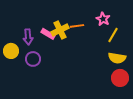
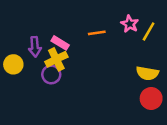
yellow cross: (60, 30) -> (56, 59), moved
yellow line: (113, 35) -> (149, 32), moved
purple circle: (33, 59) -> (51, 74), moved

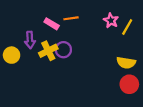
orange line: (97, 33) -> (71, 18), moved
pink rectangle: (60, 43) -> (52, 24), moved
purple circle: (51, 74) -> (63, 50), moved

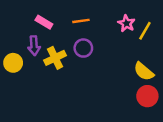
pink rectangle: (52, 24) -> (44, 22), moved
purple circle: (63, 50) -> (83, 48), moved
yellow semicircle: (126, 63) -> (144, 71), turned 30

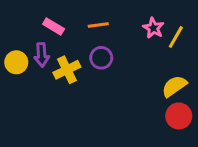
yellow circle: (13, 63) -> (16, 62), moved
yellow semicircle: (144, 71) -> (174, 86), turned 105

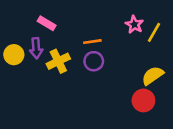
orange line: (98, 25) -> (92, 42), moved
purple circle: (101, 58) -> (94, 61), moved
red circle: (179, 116) -> (143, 100), moved

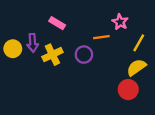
pink rectangle: (47, 23) -> (57, 23), moved
yellow line: (154, 32) -> (139, 43), moved
orange line: (92, 42) -> (101, 37), moved

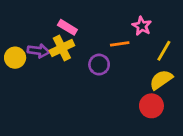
purple arrow: (33, 43) -> (38, 51), turned -78
yellow cross: (52, 55) -> (62, 48), moved

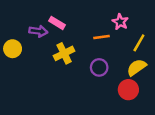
yellow cross: (62, 48) -> (64, 53), moved
purple arrow: (38, 51) -> (38, 31), moved
purple circle: (99, 65) -> (99, 67), moved

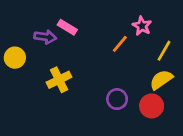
orange line: (101, 37) -> (120, 44), turned -42
yellow cross: (64, 53) -> (59, 80), moved
purple circle: (99, 67) -> (117, 99), moved

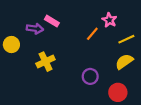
yellow line: (164, 51) -> (126, 39), turned 35
red circle: (152, 106) -> (118, 92), moved

